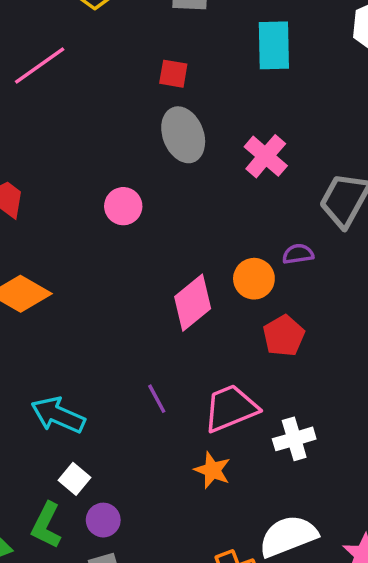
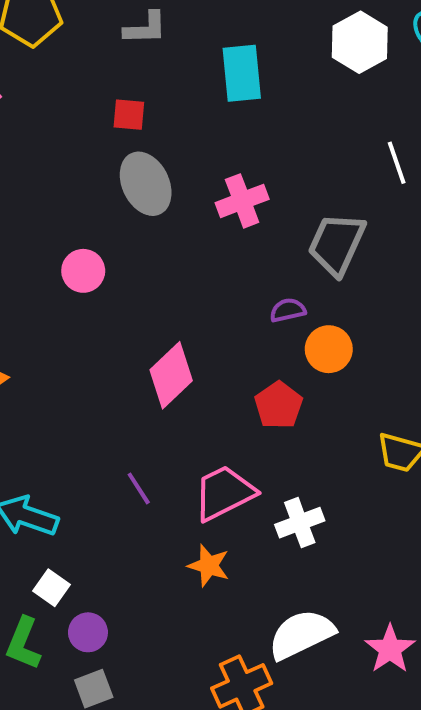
pink cross: (266, 156) -> (242, 201), turned 33
orange circle: (254, 279) -> (329, 349), moved

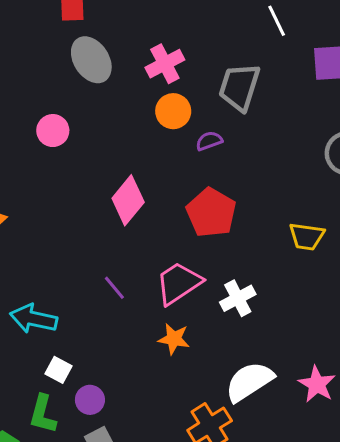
orange circle: (329, 349) -> (173, 111), moved
red pentagon: (279, 405) -> (211, 213), size x1.4

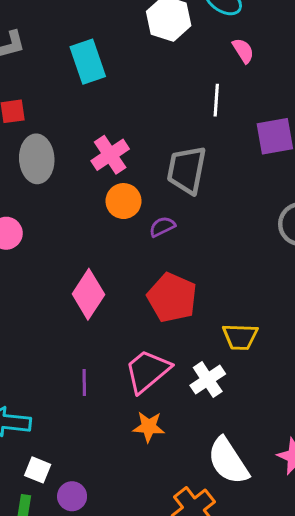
white line: (277, 21) -> (216, 100), turned 36
gray ellipse: (91, 60) -> (37, 159), turned 36
yellow trapezoid: (307, 236) -> (240, 337), moved
purple line: (114, 288) -> (84, 383), turned 45
white semicircle: (249, 382) -> (228, 461), turned -84

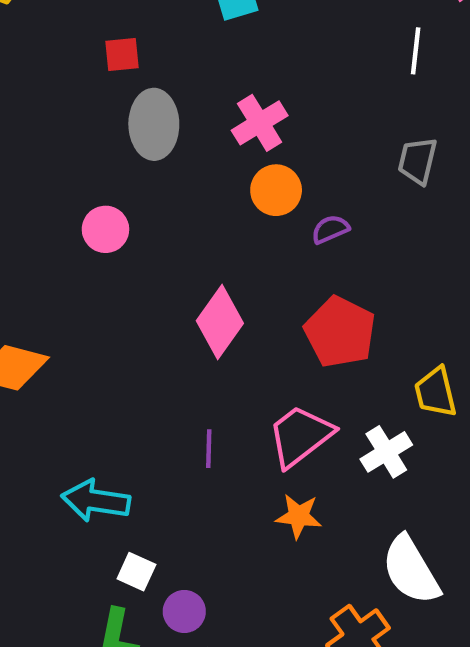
gray trapezoid: (187, 170) -> (417, 161), moved, size x0.7
yellow trapezoid: (240, 337) -> (436, 392), turned 72

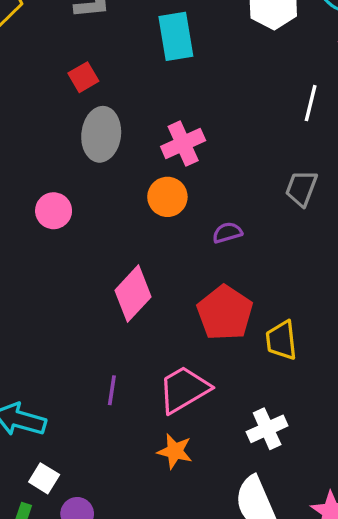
red square: (122, 55) -> (83, 77), turned -32
orange circle: (276, 190) -> (167, 197), moved
yellow trapezoid: (436, 392) -> (281, 340), moved
white cross: (386, 452) -> (267, 429), moved

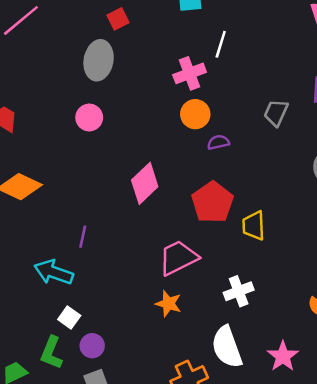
white line: (311, 103) -> (221, 44), moved
gray ellipse: (101, 134) -> (99, 60), moved
orange circle: (167, 197) -> (195, 114), moved
purple line: (112, 390) -> (83, 237), moved

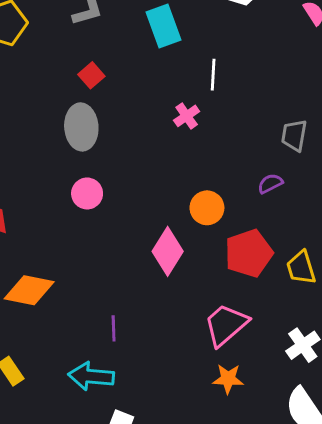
pink cross: (190, 73) -> (187, 116), size x0.7
orange circle: (195, 114) -> (207, 208), moved
purple semicircle: (218, 142) -> (270, 184), moved
red pentagon: (213, 202) -> (249, 253), turned 30

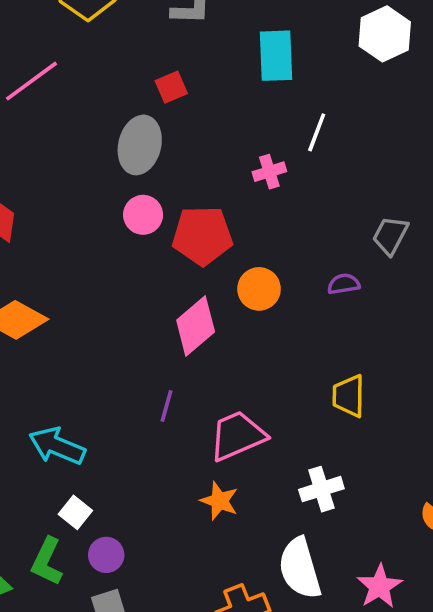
pink circle: (87, 193) -> (143, 215), moved
red pentagon: (249, 253) -> (202, 236), moved
purple line: (114, 328) -> (166, 406), moved

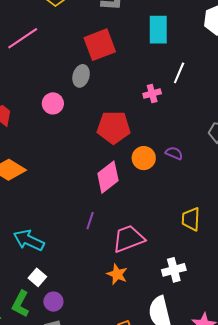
red square: (171, 87) -> (100, 45), size x1.8
gray ellipse: (140, 145) -> (81, 76), size x0.7
pink circle: (143, 215) -> (53, 103), moved
purple semicircle: (344, 284) -> (174, 153), moved, turned 30

